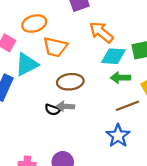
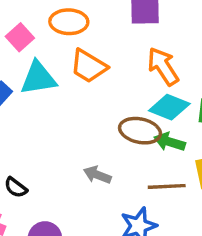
brown ellipse: (70, 82) -> (140, 131), moved
gray arrow: (65, 106) -> (97, 175), moved
black semicircle: (52, 110) -> (16, 187), moved

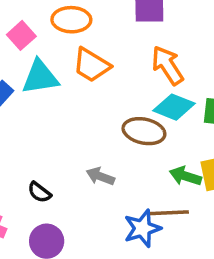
green arrow: (170, 142) -> (185, 176), moved
brown line: (167, 186) -> (169, 213), moved
black semicircle: (16, 187) -> (39, 192), moved

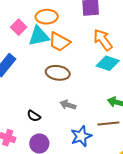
cyan triangle: (40, 77) -> (39, 36), moved
brown ellipse: (144, 131) -> (58, 73), moved
blue star: (142, 228) -> (81, 136), moved

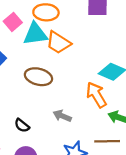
orange arrow: (103, 40) -> (96, 95), moved
brown ellipse: (58, 73) -> (38, 77), moved

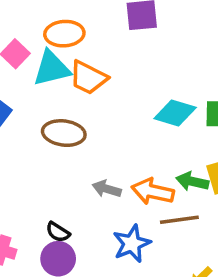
orange arrow: (96, 95) -> (153, 192), moved, turned -40
black semicircle: (22, 125) -> (58, 232), moved

